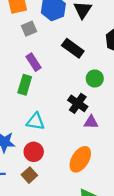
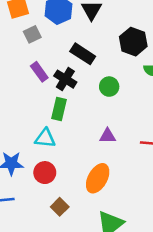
green rectangle: (25, 85) -> (59, 109), moved
black cross: (78, 103) -> (65, 79), moved
brown square: (29, 175) -> (60, 207), moved

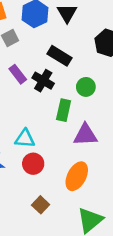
green rectangle: (59, 109) -> (64, 110), moved
purple triangle: (108, 136) -> (85, 135), size x1.5
red circle: (45, 173) -> (33, 164), moved

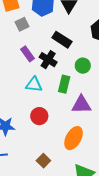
cyan triangle: (25, 139) -> (34, 84), moved
red circle: (33, 164) -> (39, 116), moved

